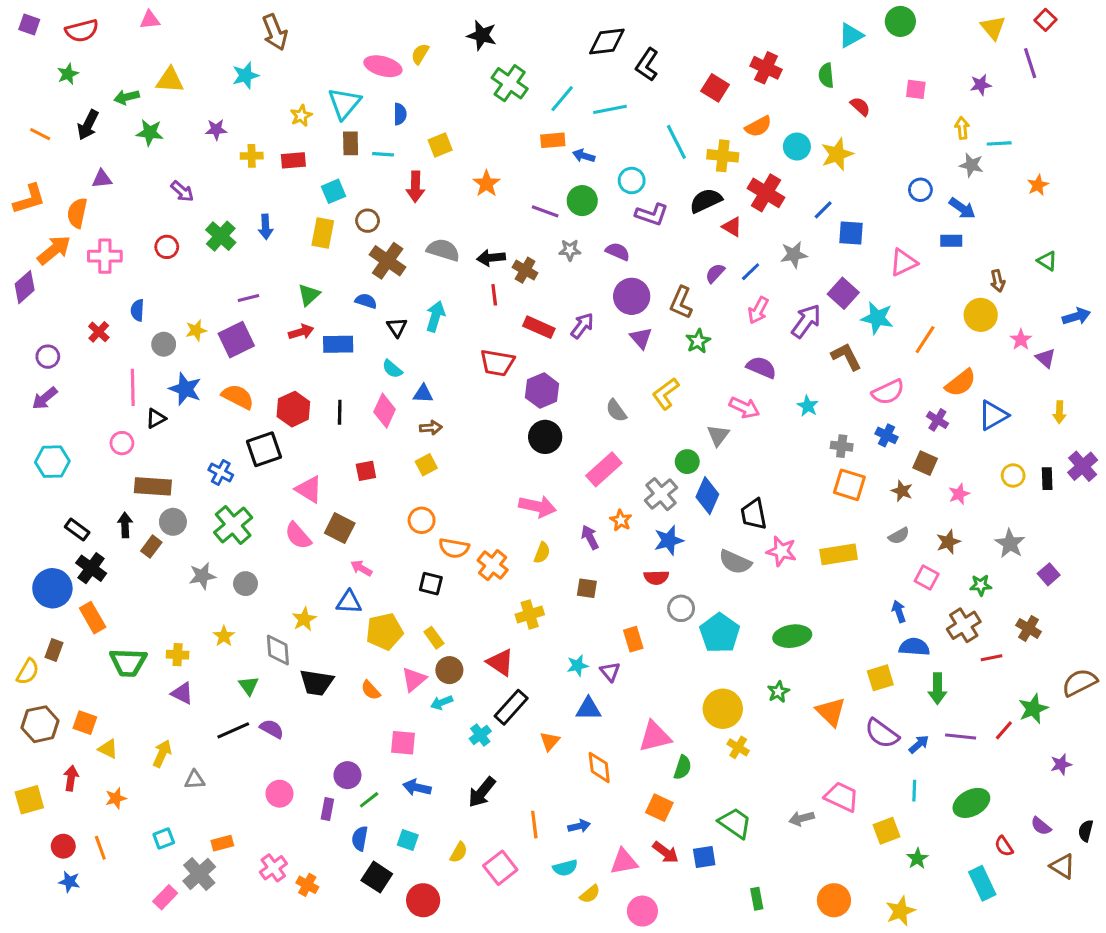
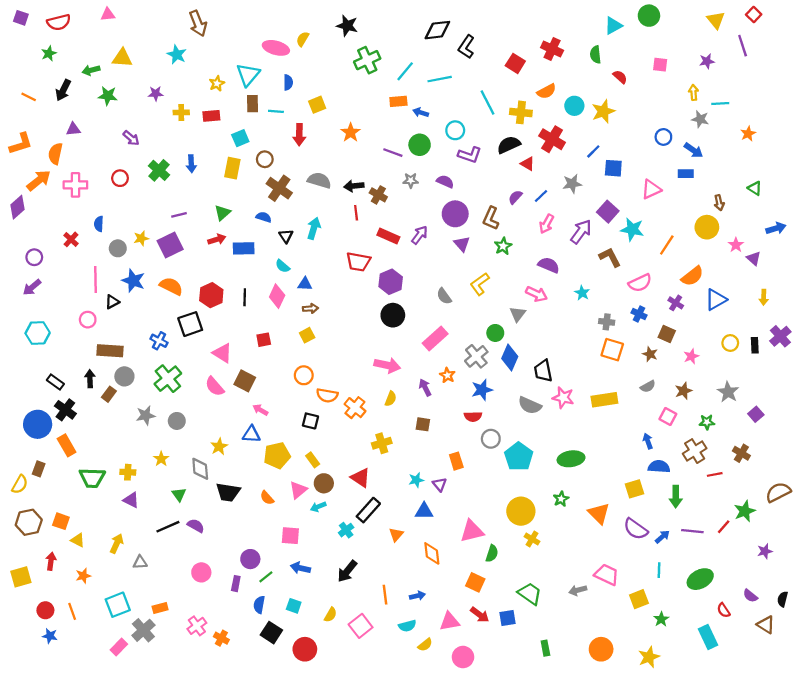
cyan star: (246, 75) -> (177, 55), turned -30
green cross: (510, 83) -> (367, 60), turned 30
cyan square: (164, 838) -> (118, 605), size x1.6

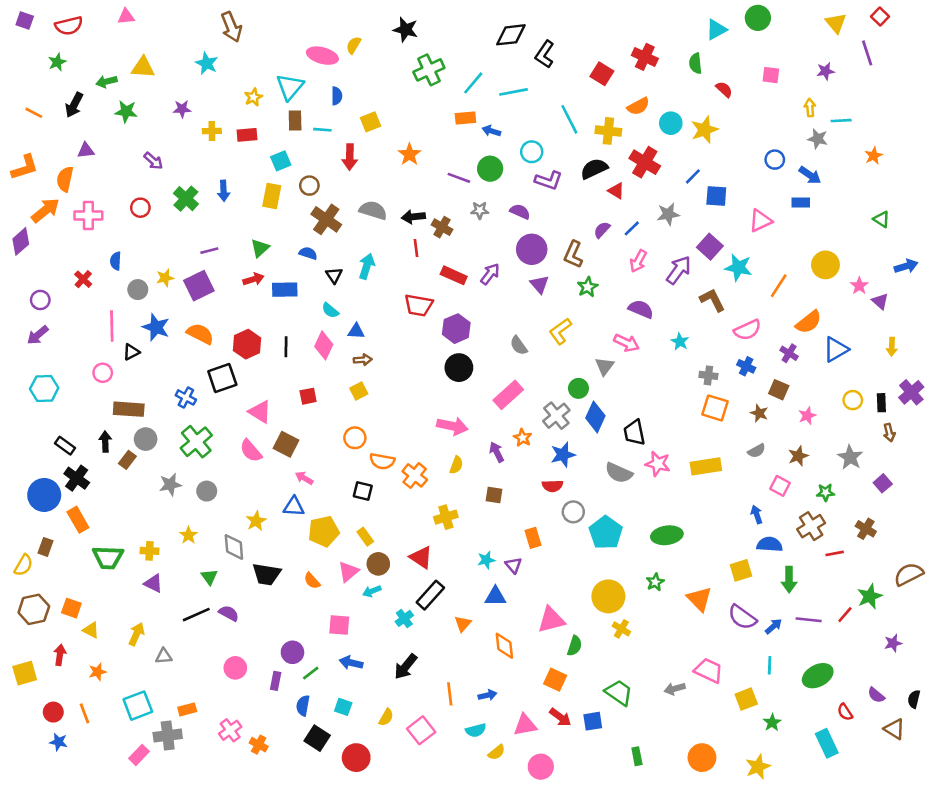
brown arrow: (719, 203) -> (889, 433), moved
gray cross: (143, 630) -> (168, 735), turned 35

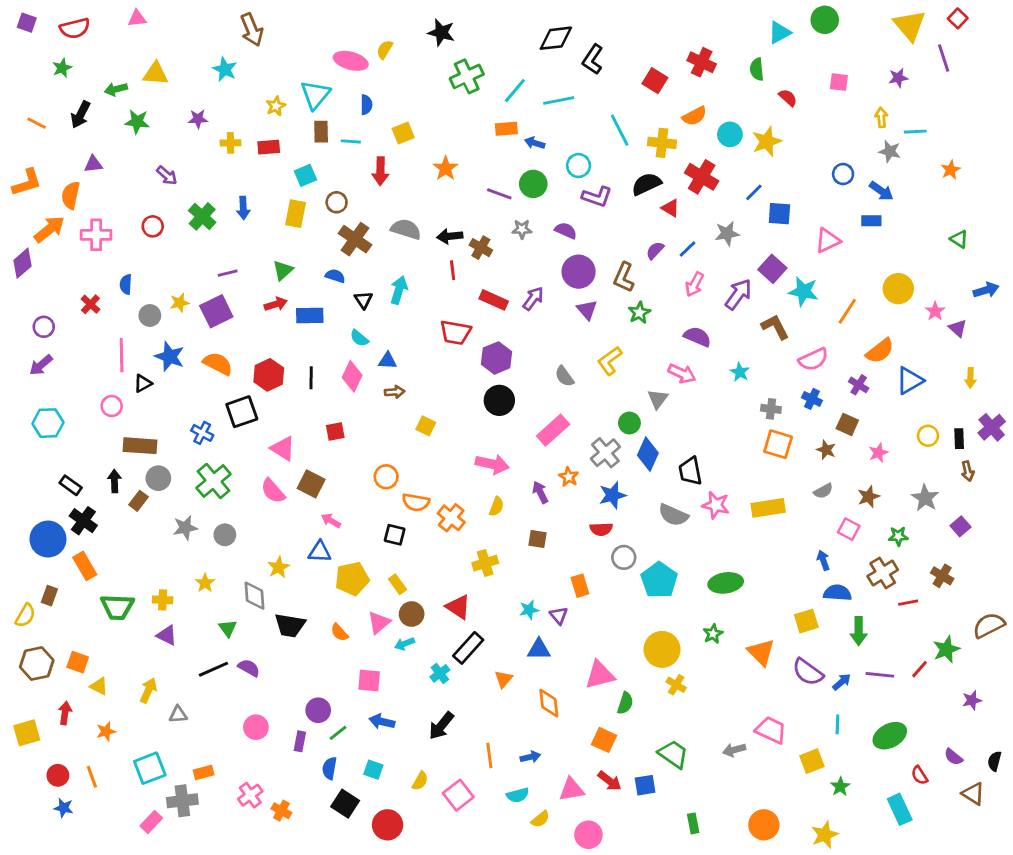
yellow triangle: (836, 23) -> (910, 25), size x1.4
yellow square: (359, 391) -> (426, 426), moved, turned -36

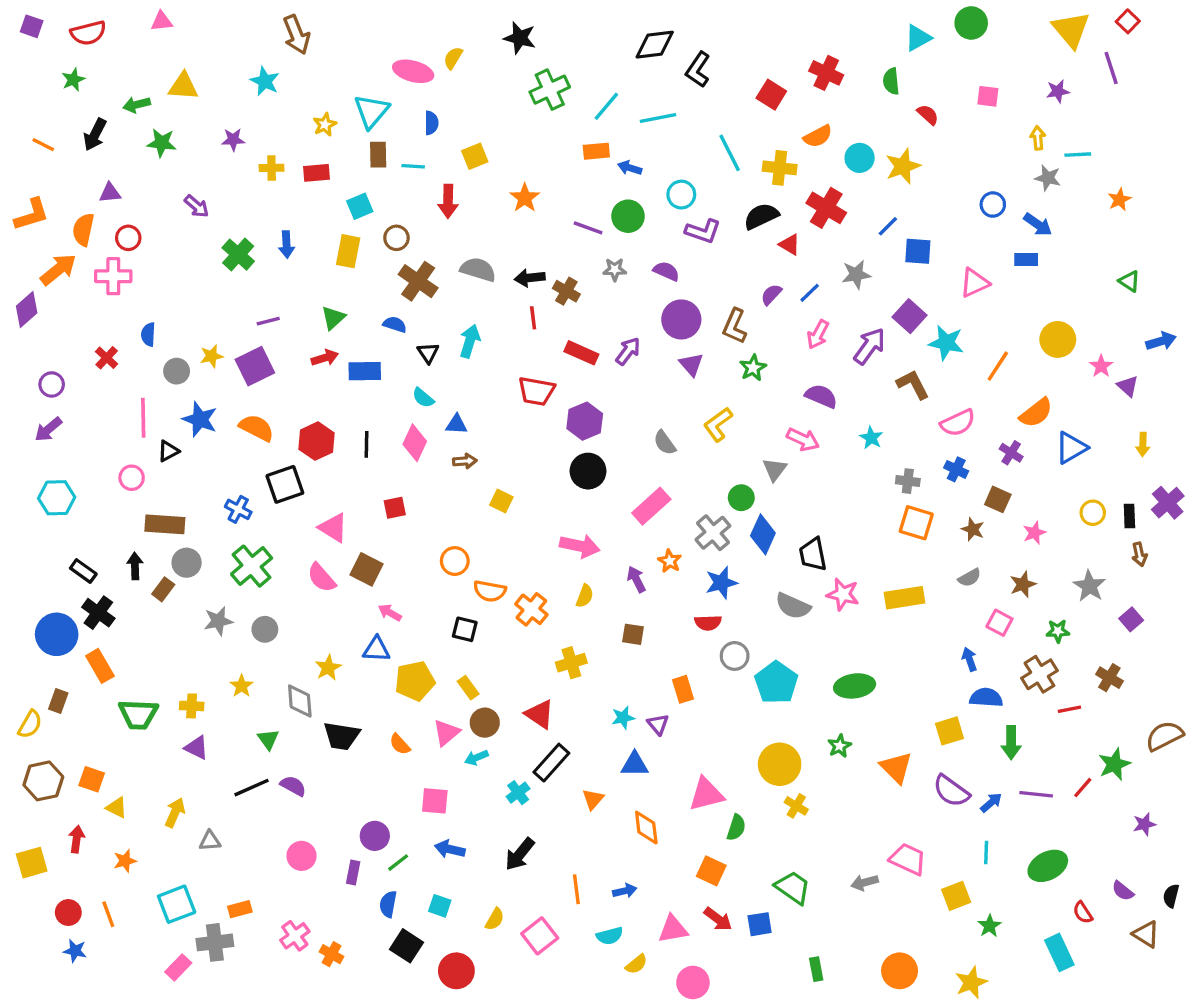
red circle: (153, 226) -> (128, 238), moved

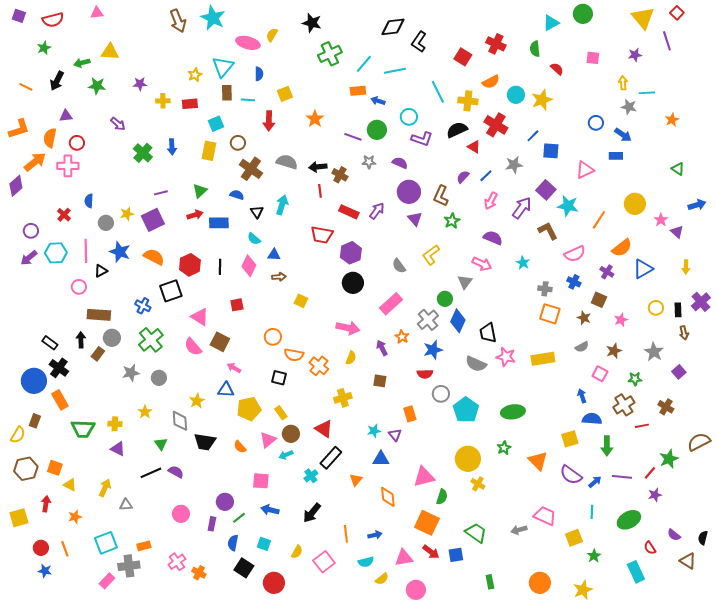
cyan star: (265, 81) -> (213, 18), moved, size x1.4
cyan hexagon: (57, 498) -> (56, 253), moved
purple star: (1144, 824) -> (655, 495), moved
orange square: (711, 871) -> (427, 523), size x1.4

